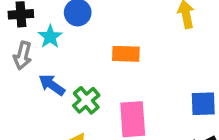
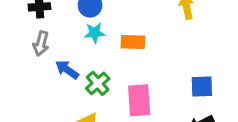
cyan star: (50, 37) -> (95, 33), moved, turned 30

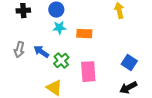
gray arrow: (41, 44) -> (19, 50), moved
blue square: (202, 86) -> (129, 63), turned 35

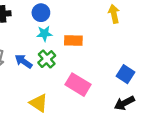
green cross: (61, 61) -> (47, 59), moved
pink rectangle: (88, 72) -> (78, 85), turned -55

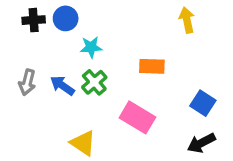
blue circle: (41, 13) -> (66, 18), moved
orange rectangle: (73, 40) -> (152, 66), moved

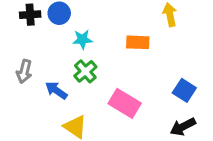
orange rectangle: (152, 66) -> (138, 42), moved
blue arrow: (62, 86) -> (56, 90), moved

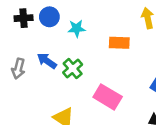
cyan star: (82, 39) -> (77, 28), moved
blue arrow: (56, 90) -> (47, 61), moved

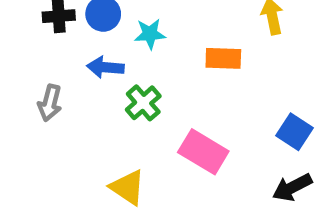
blue arrow: (47, 61) -> (105, 67), moved, turned -30

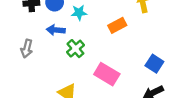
orange rectangle: (223, 58) -> (117, 25), turned -30

